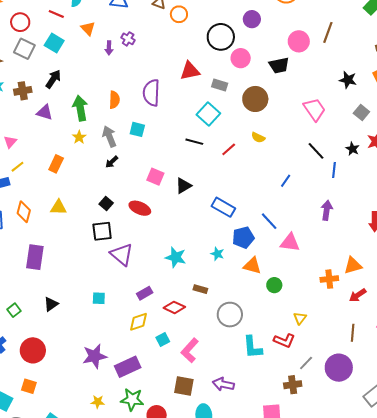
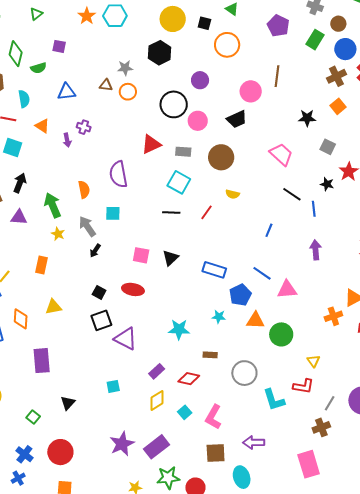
green circle: (274, 285) -> (281, 334), size x1.5

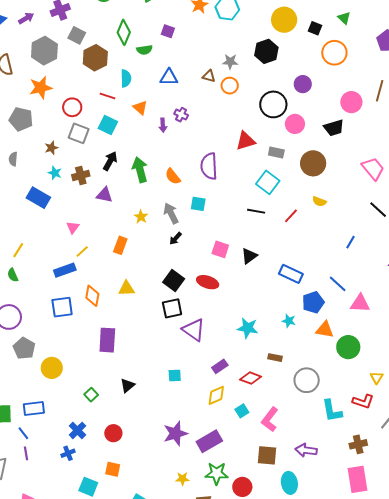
orange semicircle: (84, 190) -> (173, 176), turned 144
green arrow: (53, 205) -> (140, 170), moved
black square: (99, 292) -> (174, 280), size x1.5
brown cross: (321, 427) -> (358, 444), moved
red circle: (60, 452) -> (113, 433), size x0.7

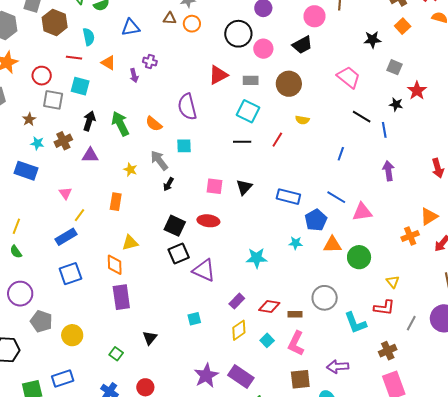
orange diamond: (92, 296) -> (115, 265), moved
brown rectangle: (275, 358) -> (295, 314), moved
purple rectangle: (209, 441) -> (241, 377), turned 75

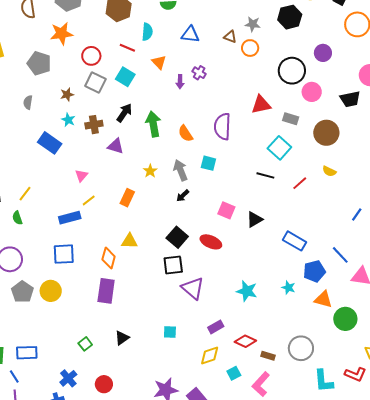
yellow circle: (72, 335) -> (51, 291), moved

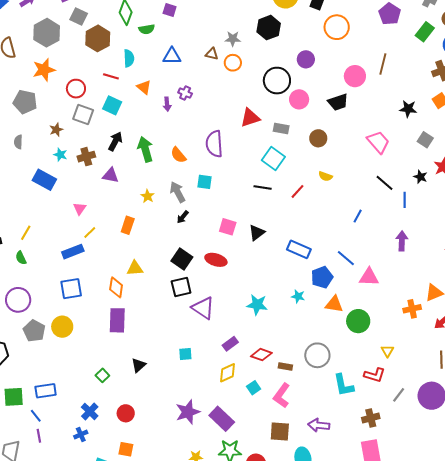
brown circle: (326, 133) -> (318, 138), size x0.7

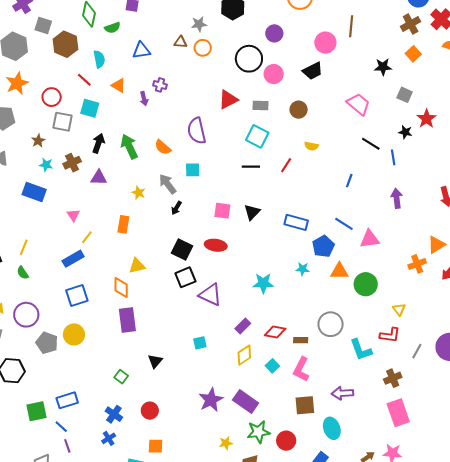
red line: (111, 76) -> (84, 80), turned 35

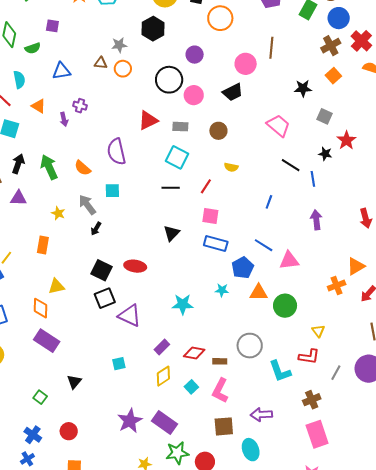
pink square: (222, 211) -> (210, 216), moved
purple rectangle: (127, 320) -> (47, 341), turned -50

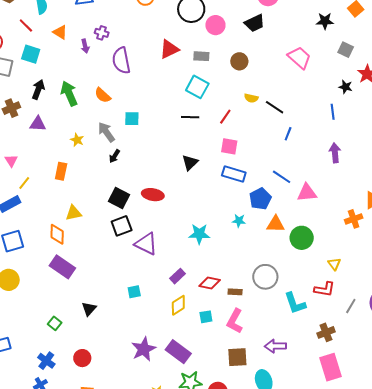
purple semicircle: (116, 152) -> (121, 61), moved
black line: (291, 165) -> (275, 107), moved
cyan square: (191, 387) -> (206, 317), turned 32

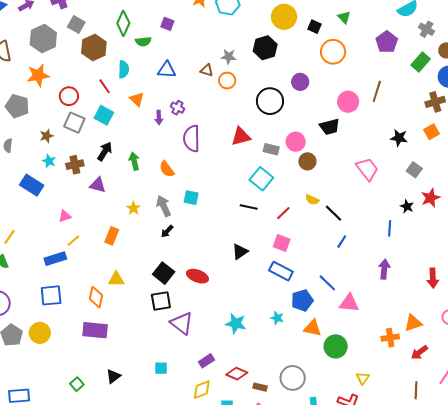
pink circle: (215, 25) -> (296, 142), moved
green arrow: (69, 94) -> (134, 161), size x0.7
pink triangle: (11, 161) -> (65, 216), turned 32
purple rectangle: (62, 267) -> (95, 330), turned -40

